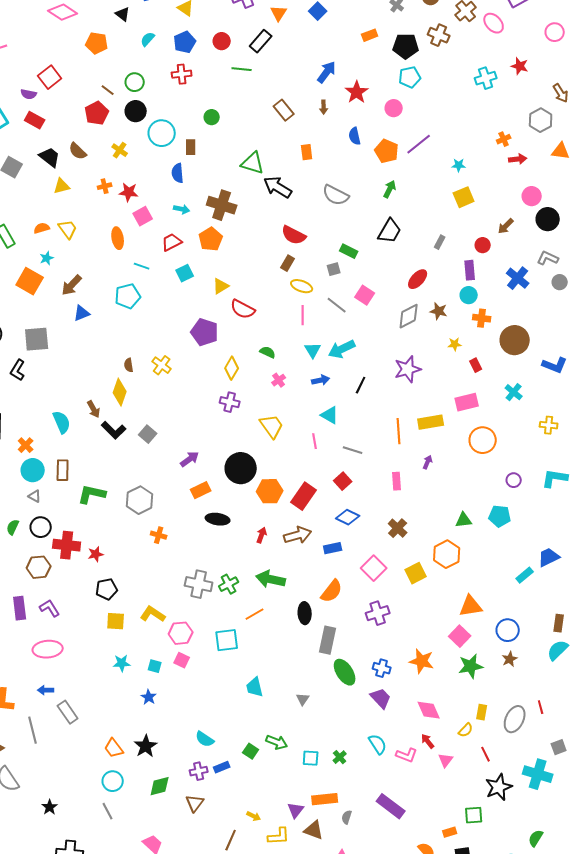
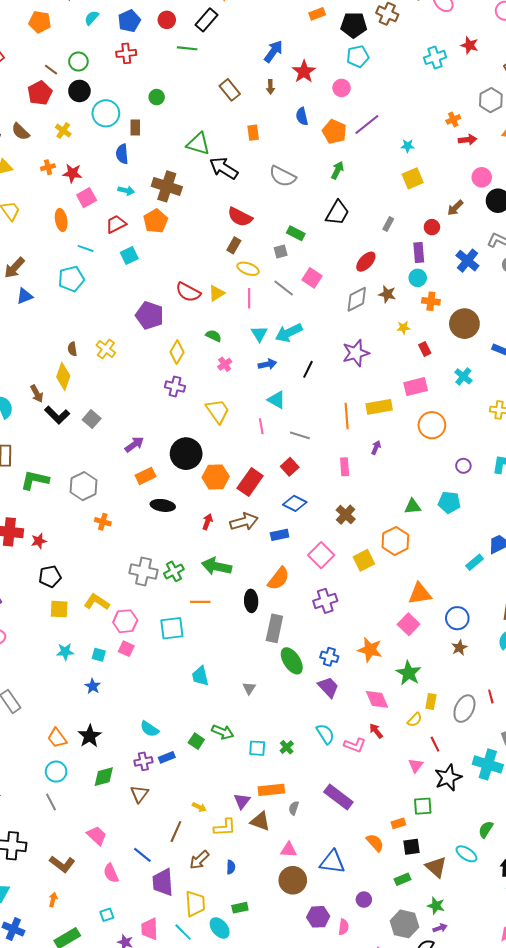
yellow triangle: (221, 286) -> (217, 293), moved
orange line: (255, 614) -> (200, 602), turned 30
green star: (471, 666) -> (409, 673), moved, turned -30
pink triangle: (446, 760) -> (416, 765), moved

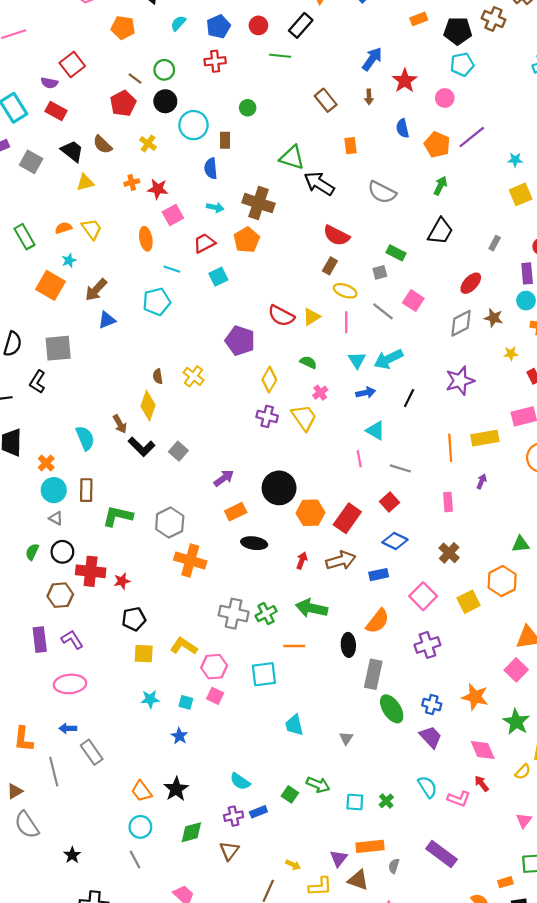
yellow trapezoid: (218, 411) -> (304, 418), moved
orange cross: (103, 522) -> (190, 560), size x1.8

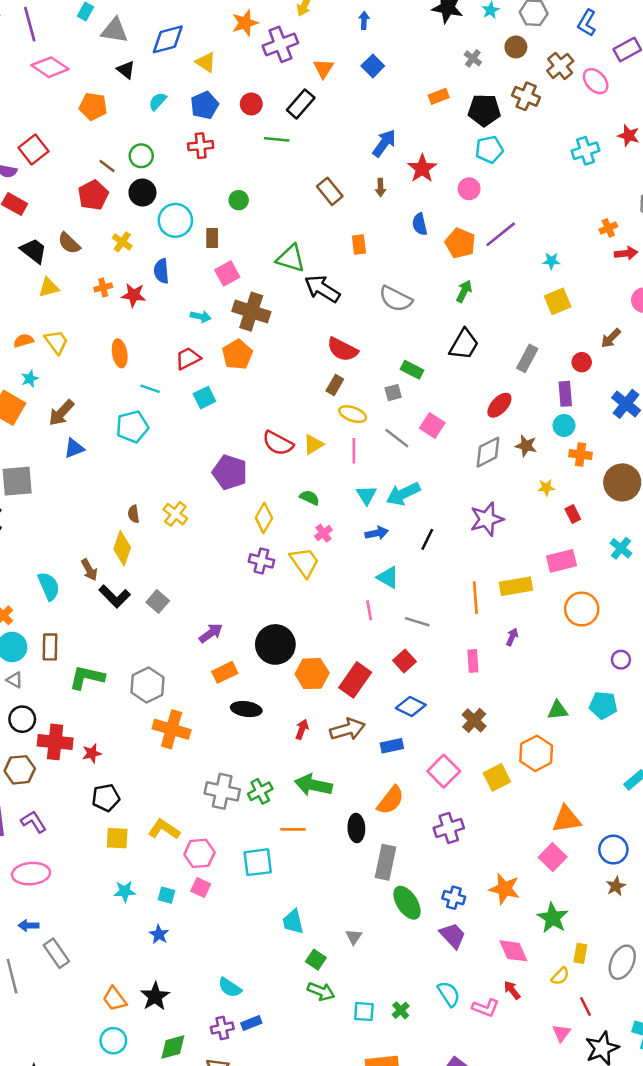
blue semicircle: (211, 168) -> (161, 271), moved
pink square: (173, 215) -> (227, 274), moved
gray rectangle: (495, 243) -> (527, 358), size x1.5
green square: (290, 794) -> (316, 960), moved

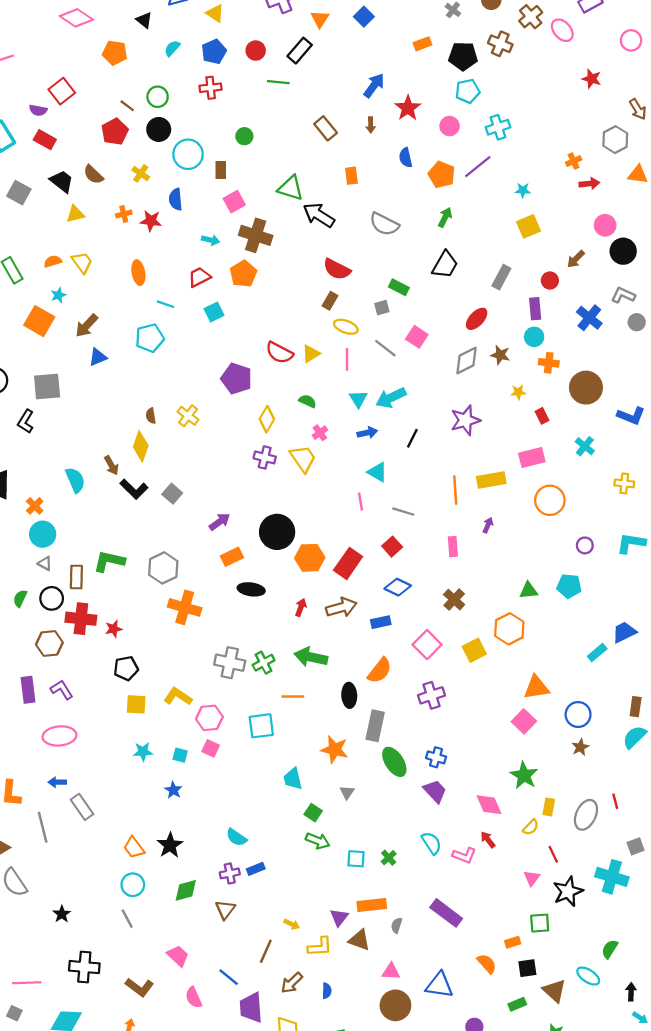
cyan cross: (586, 151) -> (498, 127), moved
brown rectangle: (50, 647) -> (76, 577), moved
orange star: (504, 889) -> (335, 749), moved

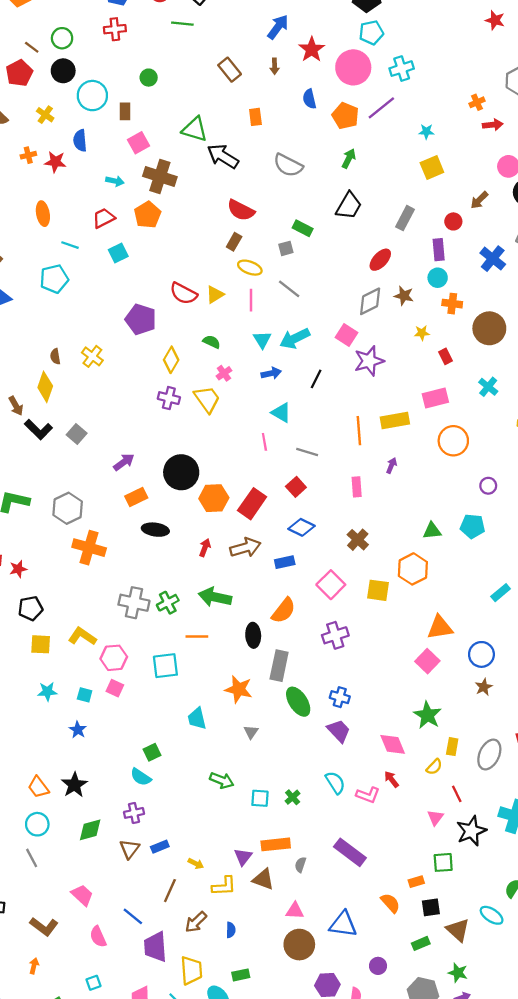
pink circle: (450, 126) -> (353, 67), size x1.8
pink square: (417, 337) -> (347, 335), moved
yellow square: (474, 650) -> (378, 590), turned 35
green square: (313, 813) -> (152, 752), moved, turned 30
blue rectangle: (256, 869) -> (160, 847), moved

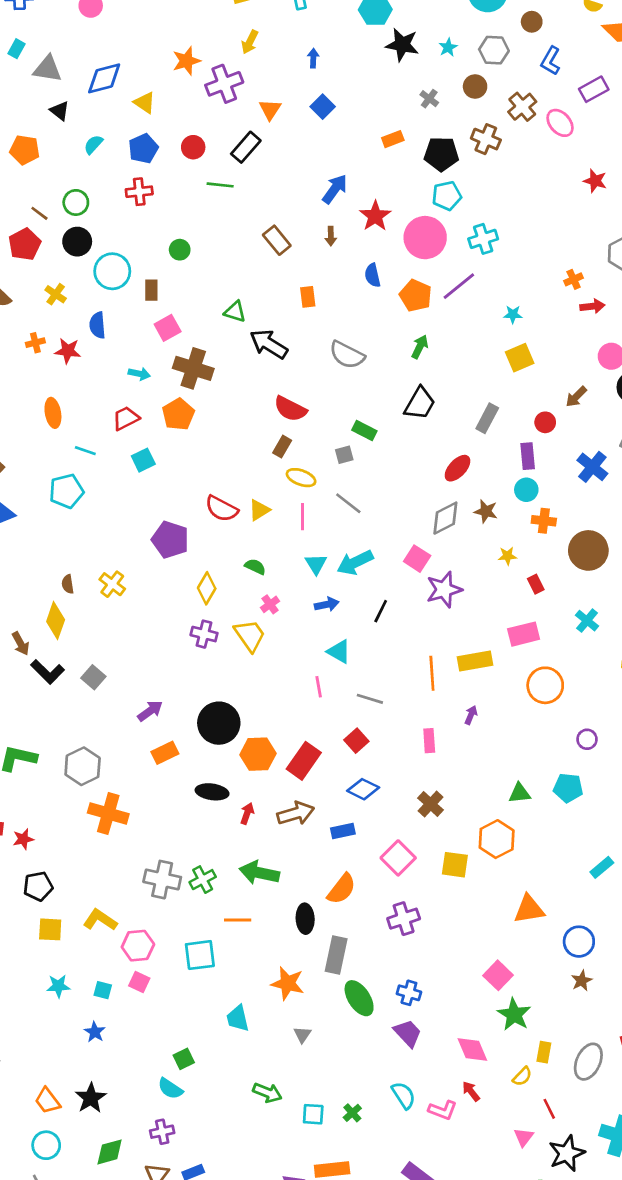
green triangle: (195, 129) -> (235, 312), size x0.7
black ellipse: (155, 530) -> (212, 792), moved
pink square: (427, 661) -> (498, 975), moved

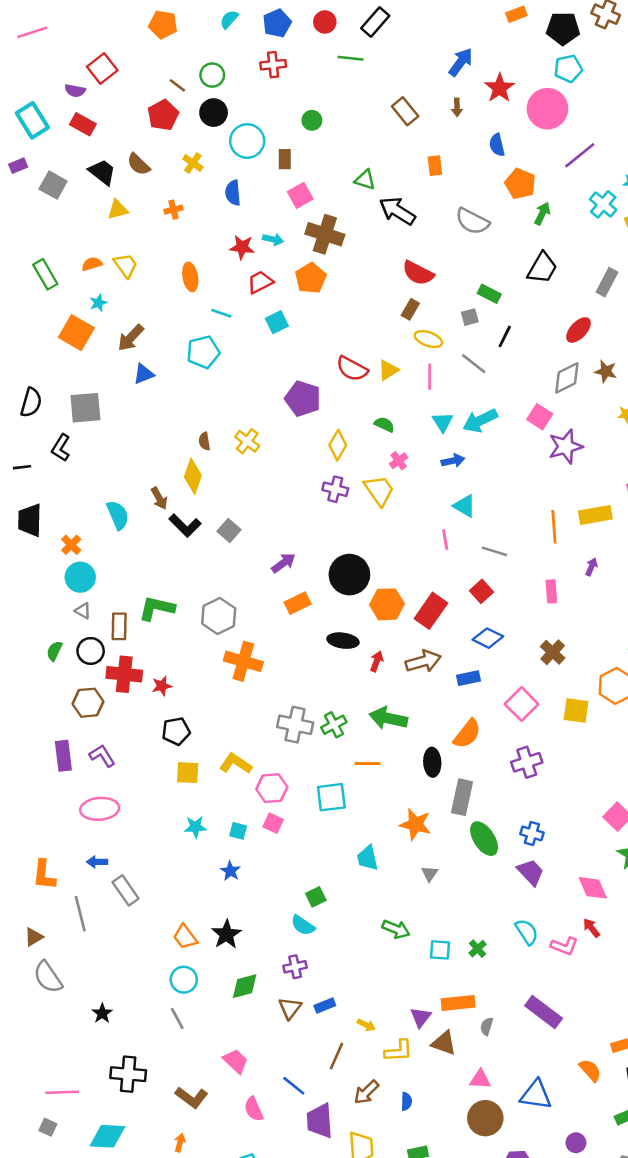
cyan cross: (483, 239) -> (603, 204), moved, turned -32
orange pentagon: (416, 296) -> (520, 184), moved
red star: (68, 351) -> (242, 247), moved
black line: (381, 611) -> (505, 336), moved

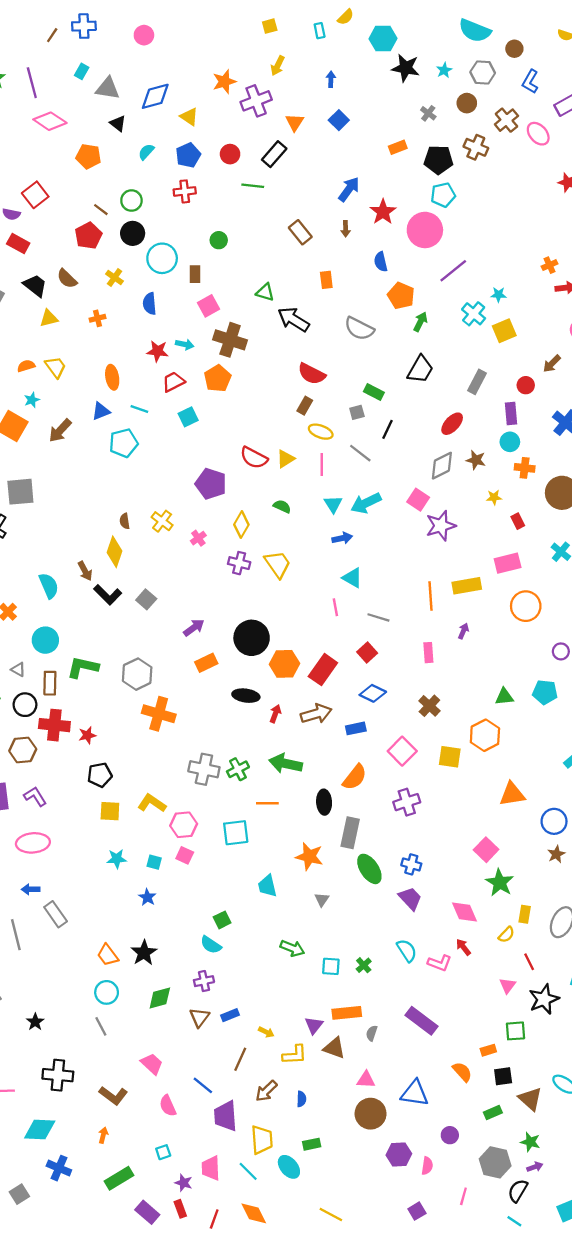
blue triangle: (144, 374) -> (101, 411), moved
pink cross: (399, 461) -> (198, 538), moved
cyan circle: (80, 577) -> (45, 640), moved

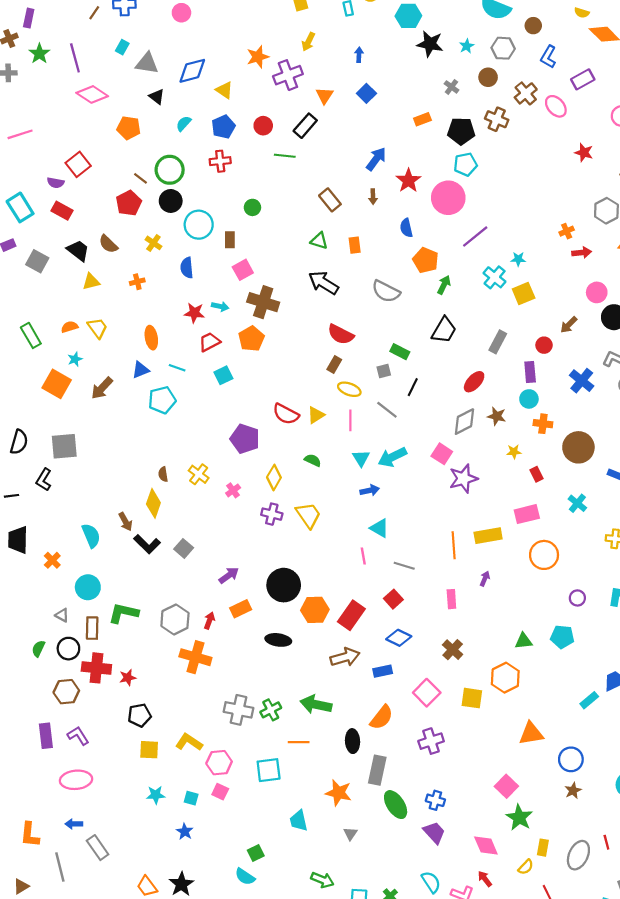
green circle: (131, 201) -> (170, 170), size x1.4
green triangle: (265, 292) -> (319, 241), moved
red arrow: (275, 714) -> (209, 621), moved

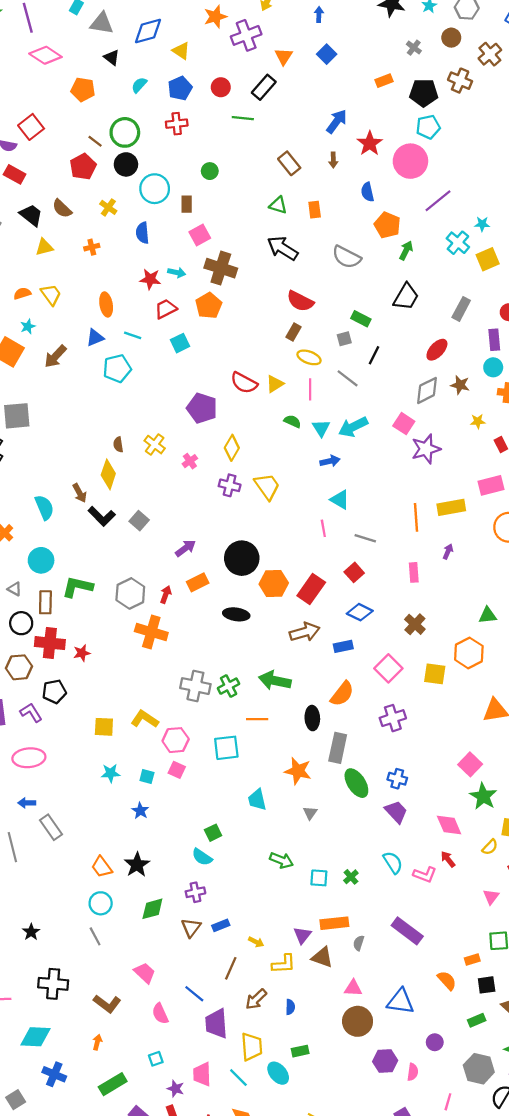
green semicircle: (313, 460) -> (292, 421), moved
black pentagon: (139, 715) -> (54, 692), moved

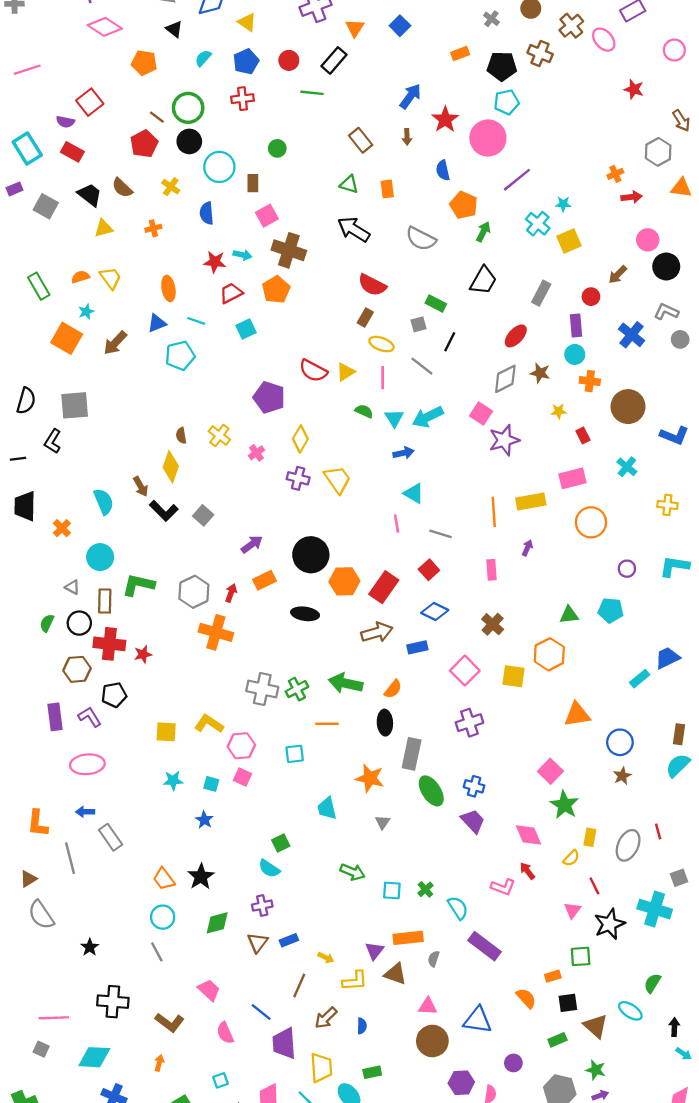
orange semicircle: (342, 694) -> (393, 689), moved, size x0.7
cyan square: (226, 748) -> (295, 754), size x0.7
cyan semicircle: (393, 862) -> (458, 908), moved

